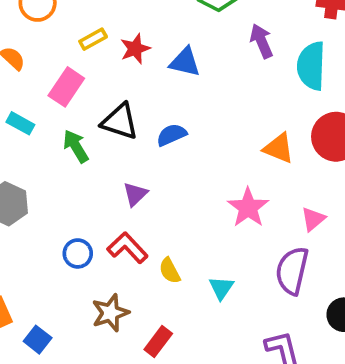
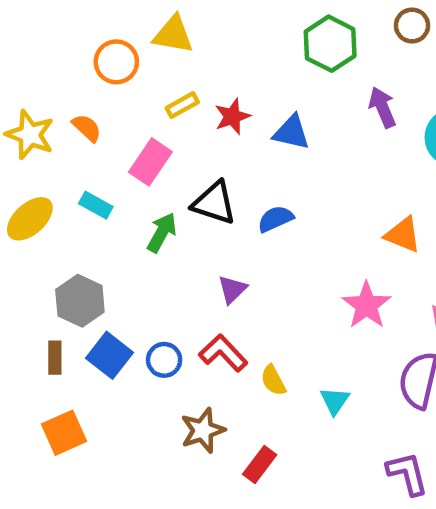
green arrow: (76, 146) -> (162, 232), turned 60
blue square: (38, 340) -> (109, 355), moved, size x1.4

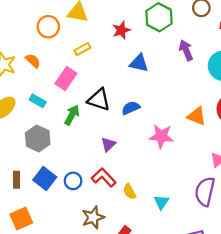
red star: (232, 116) -> (121, 30), moved
gray hexagon: (80, 301) -> (38, 139), moved
pink star: (367, 305) -> (161, 136), moved, turned -30

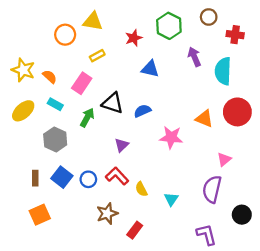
orange semicircle: (33, 61) -> (50, 77), moved

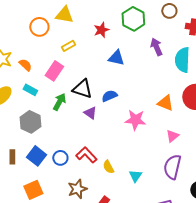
purple triangle: (121, 145) -> (90, 113), moved, turned -40
pink triangle: (224, 159) -> (172, 136), moved
orange square: (40, 215) -> (33, 190), moved

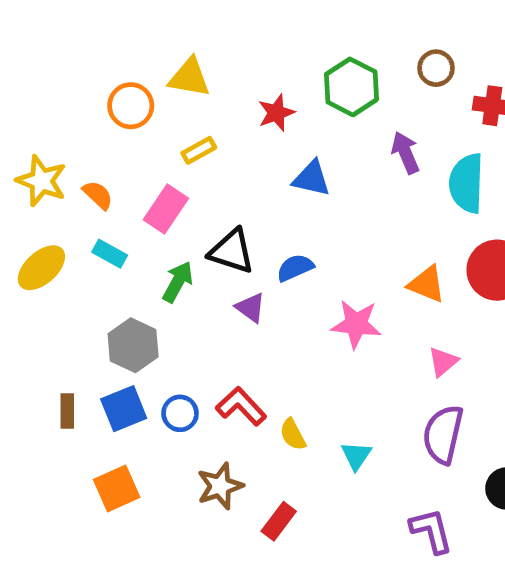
gray hexagon: (30, 122) -> (133, 345), moved
blue square: (36, 156) -> (124, 409), turned 30

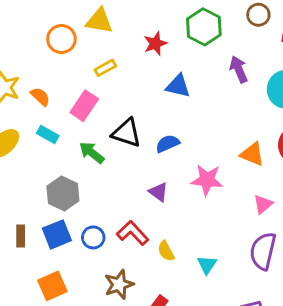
green arrow: (178, 282) -> (92, 153), turned -80
purple triangle: (250, 308) -> (158, 192), moved

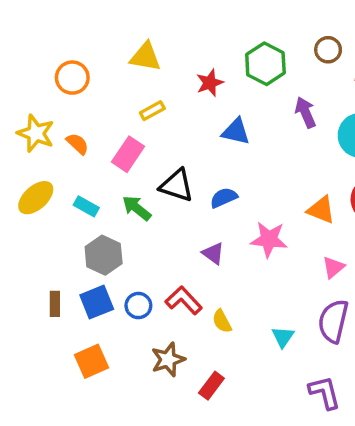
orange circle: (61, 39) -> (72, 78), moved
cyan rectangle: (48, 134) -> (86, 206), moved
cyan triangle: (207, 265) -> (283, 337), moved

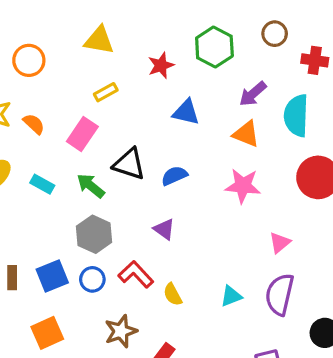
purple arrow: (305, 112) -> (253, 94), turned -108
orange triangle: (321, 210) -> (246, 134), moved
pink star: (269, 239) -> (243, 186), moved
gray hexagon: (104, 255) -> (94, 234), moved
cyan triangle: (283, 337) -> (231, 296), moved, turned 35

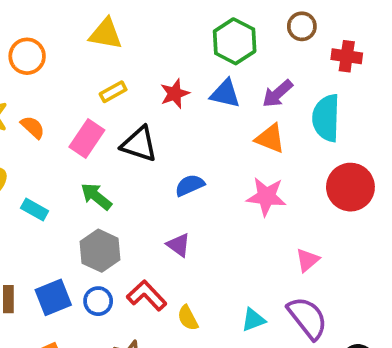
red star: (161, 65) -> (175, 94), moved
blue triangle: (186, 112) -> (225, 94), moved
black triangle: (129, 164) -> (139, 144), moved
cyan rectangle: (42, 184) -> (35, 210), moved
purple semicircle: (280, 294) -> (307, 318), turned 129

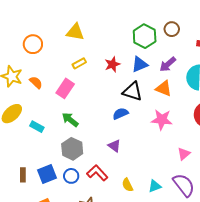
brown circle: (302, 26) -> (172, 29), moved
blue triangle: (225, 94) -> (140, 64), turned -36
black triangle: (139, 144) -> (133, 91), moved
yellow semicircle: (188, 318) -> (127, 185), moved

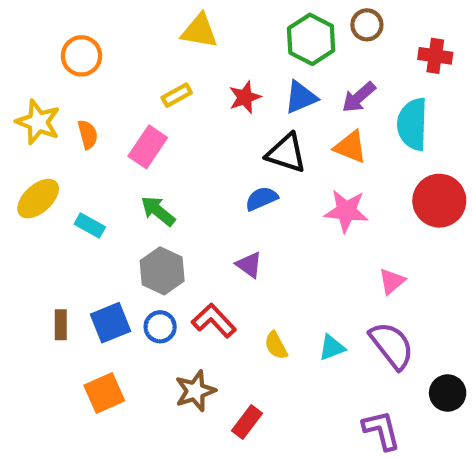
yellow triangle: (75, 32) -> (199, 31), moved
orange semicircle: (36, 82) -> (88, 134), turned 32

